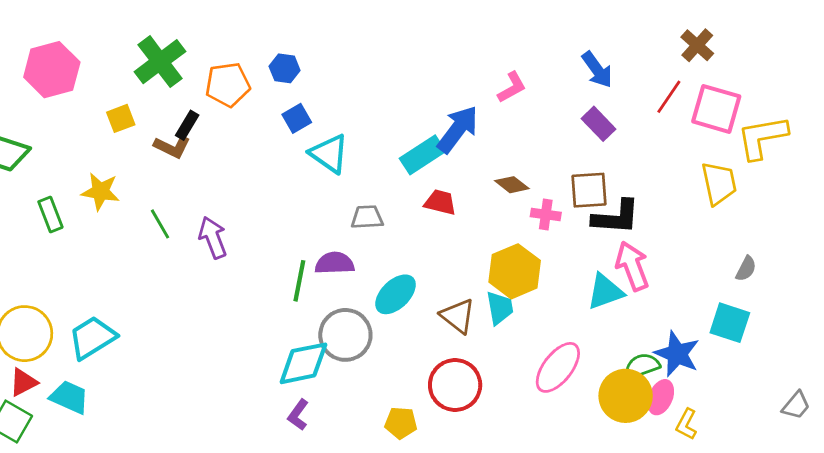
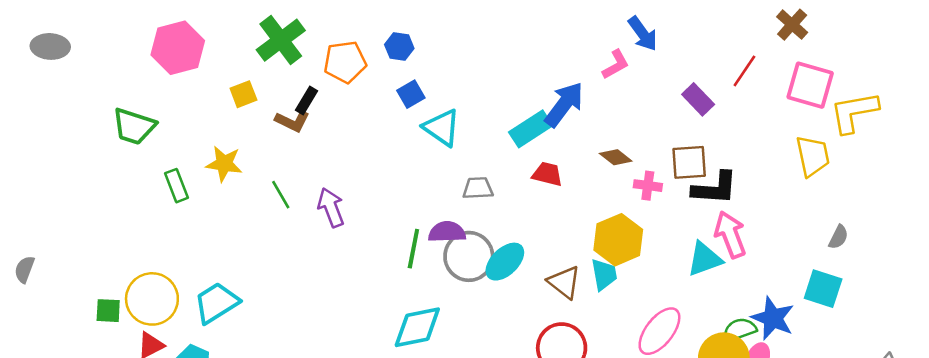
blue arrow: (597, 70) -> (643, 34), moved
red line: (669, 97) -> (744, 71), moved
gray circle: (345, 335) -> (469, 256), moved

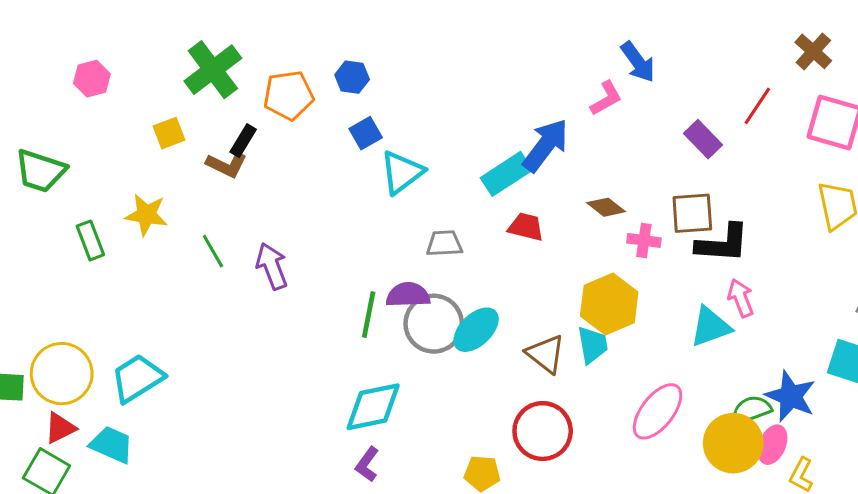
pink hexagon: (178, 48) -> (92, 79), size x0.6
cyan triangle: (442, 128) -> (402, 172), turned 48
pink arrow: (730, 235) -> (741, 298), size x0.7

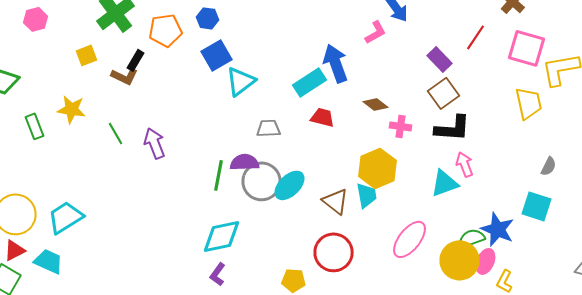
blue square: (366, 133) -> (216, 55), size x1.4
blue arrow: (546, 145) -> (336, 63), turned -57
brown square: (692, 213) -> (444, 93), moved, turned -32

